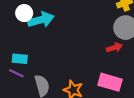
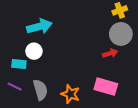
white circle: (24, 13) -> (34, 51), moved
purple line: (16, 73) -> (15, 87), moved

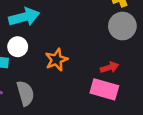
red arrow: (110, 53) -> (109, 67), moved
orange star: (70, 94) -> (56, 60), moved, turned 30

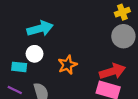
red arrow: (109, 67) -> (112, 71), size x1.6

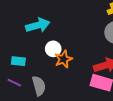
white circle: (35, 54) -> (53, 49), moved

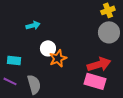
cyan arrow: (38, 25) -> (33, 25), size x0.6

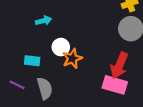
cyan rectangle: (14, 60) -> (32, 61), moved
red arrow: (99, 64) -> (119, 65), turned 130

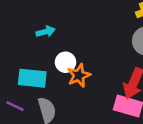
cyan rectangle: (32, 61) -> (32, 78), size x1.5

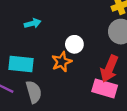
white circle: (66, 62) -> (74, 44), moved

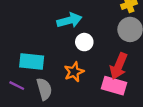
cyan arrow: (33, 23) -> (69, 20), moved, size x1.5
orange star: (62, 62) -> (74, 72), moved

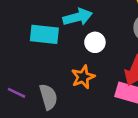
cyan rectangle: (32, 62) -> (44, 34), moved

